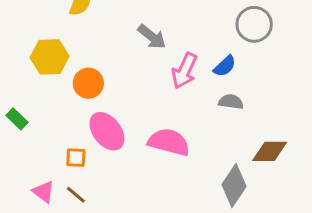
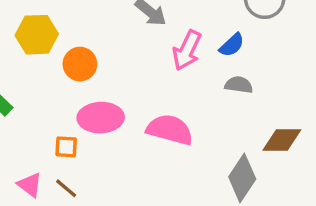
pink ellipse: (107, 131) -> (101, 118), turned -54

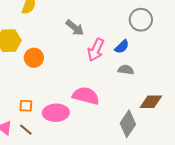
pink ellipse: (101, 118) -> (56, 113), moved

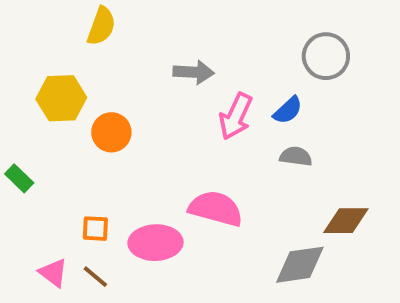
gray arrow: (75, 28) -> (194, 72), turned -36
gray diamond: (128, 124) -> (300, 265), turned 48

